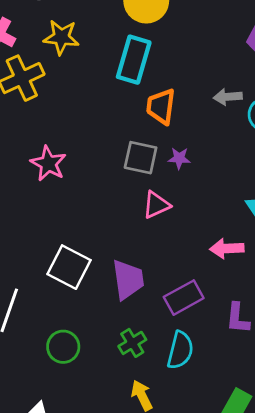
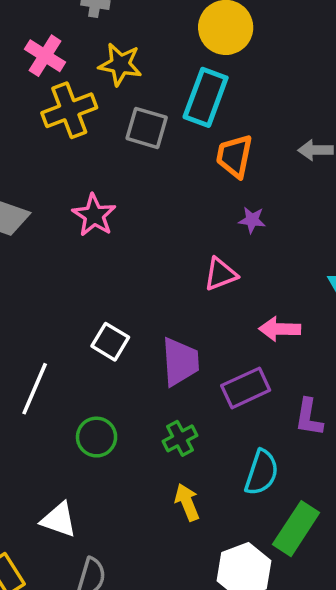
gray square: (141, 158) -> (147, 128), moved
pink arrow: (227, 248) -> (280, 329), moved
white square: (69, 267) -> (110, 342), size x0.7
cyan semicircle: (180, 350) -> (262, 472), moved

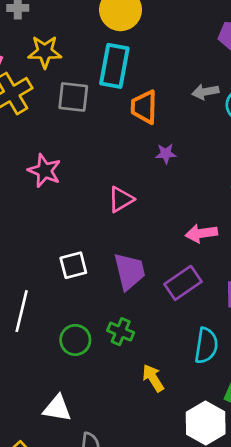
pink triangle: (221, 274) -> (121, 199), moved
white square: (110, 342) -> (73, 265), turned -36
green cross: (180, 438) -> (121, 332), moved, turned -30

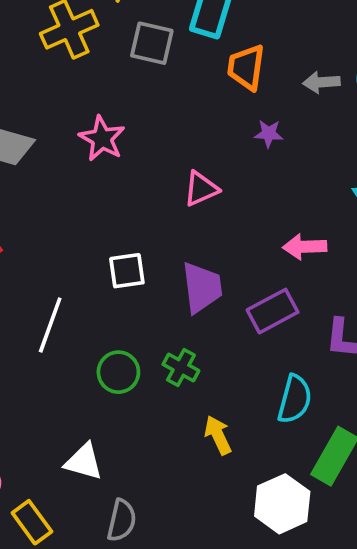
gray arrow: (205, 92) -> (321, 82), moved

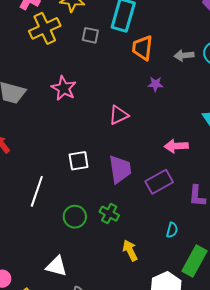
gray square: (152, 43) -> (90, 35), size x0.7
cyan semicircle: (295, 399) -> (172, 230), size x0.6

